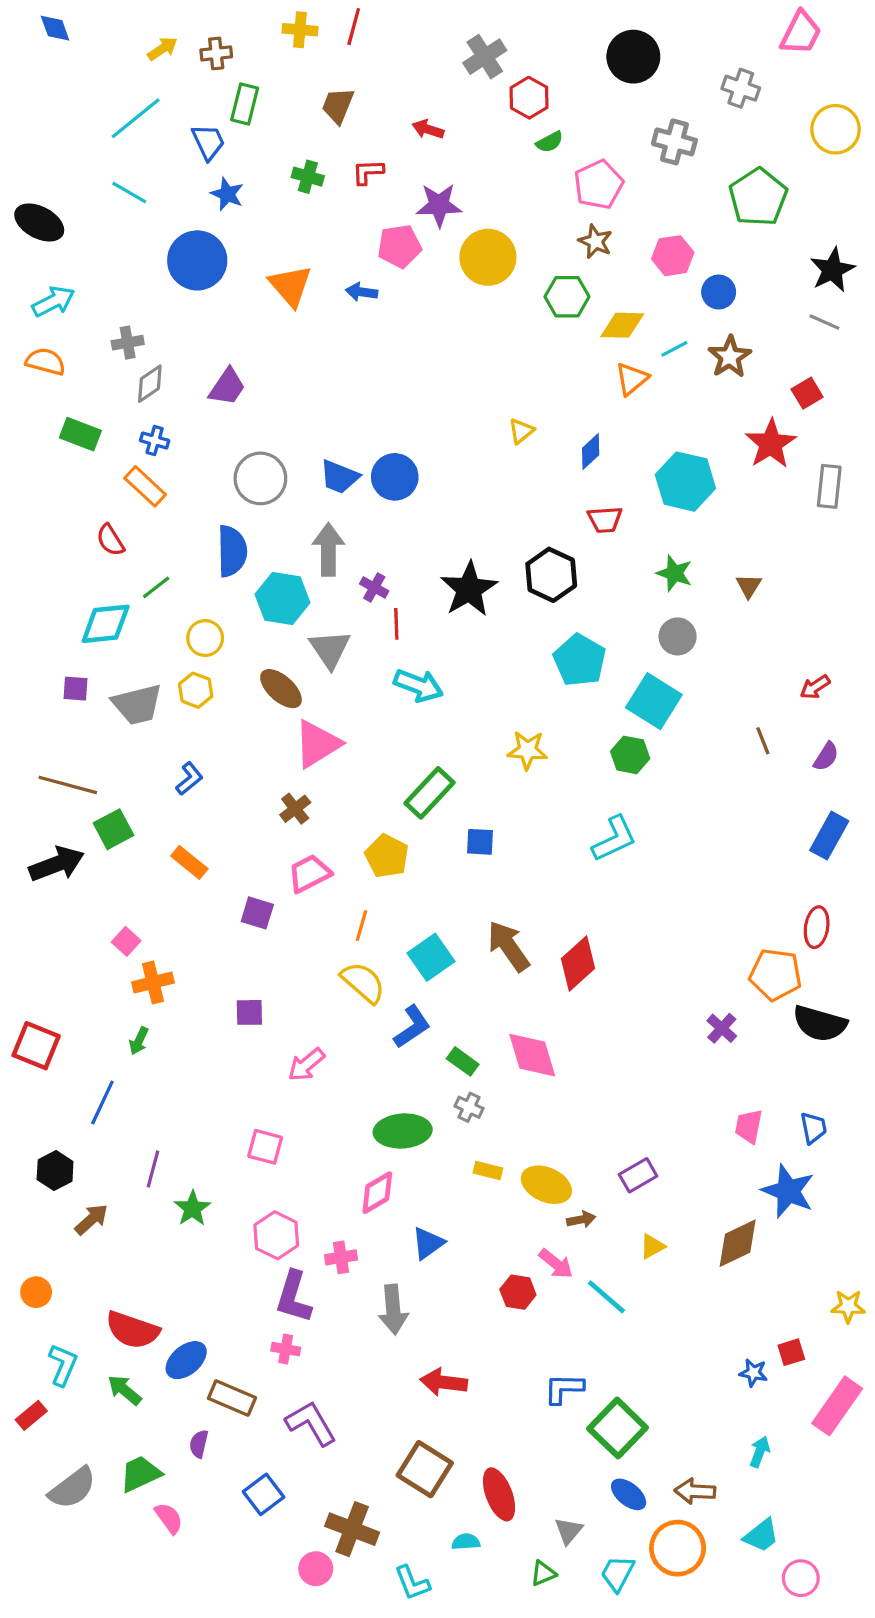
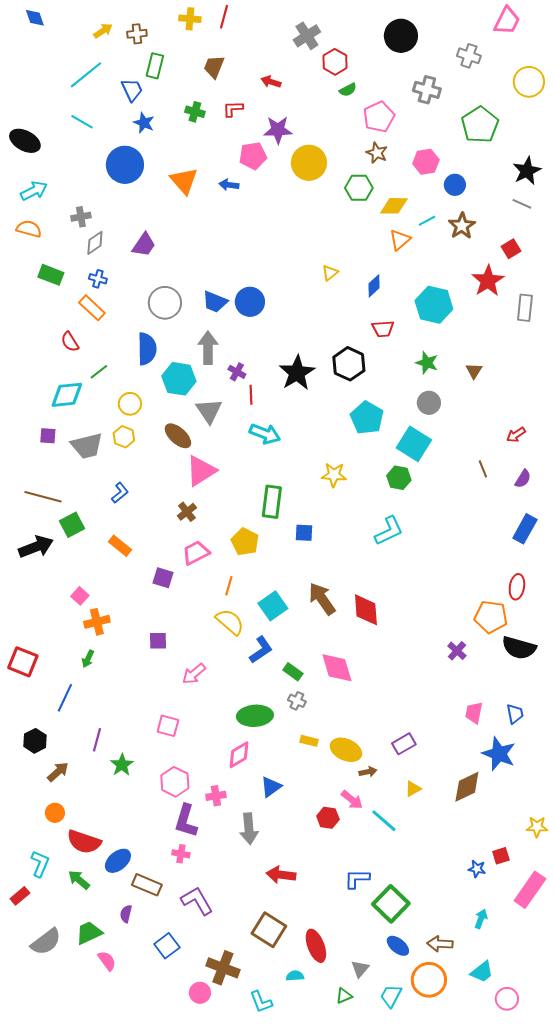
green rectangle: (429, 793) -> (272, 502), turned -36
red diamond: (578, 964) -> (366, 610), turned -52
orange circle: (36, 1292) -> (55, 813), moved

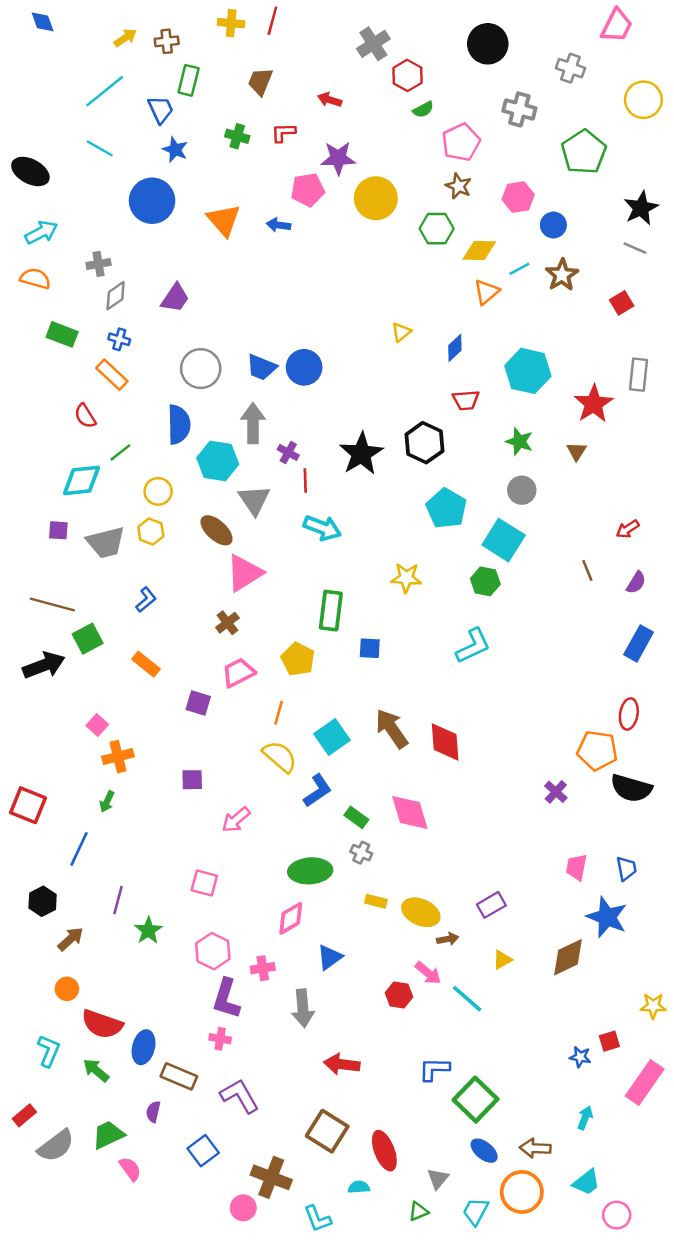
red star: (488, 281) -> (594, 404), moved
blue ellipse: (118, 861) -> (144, 1047), turned -36
red rectangle: (20, 896) -> (24, 1115), moved

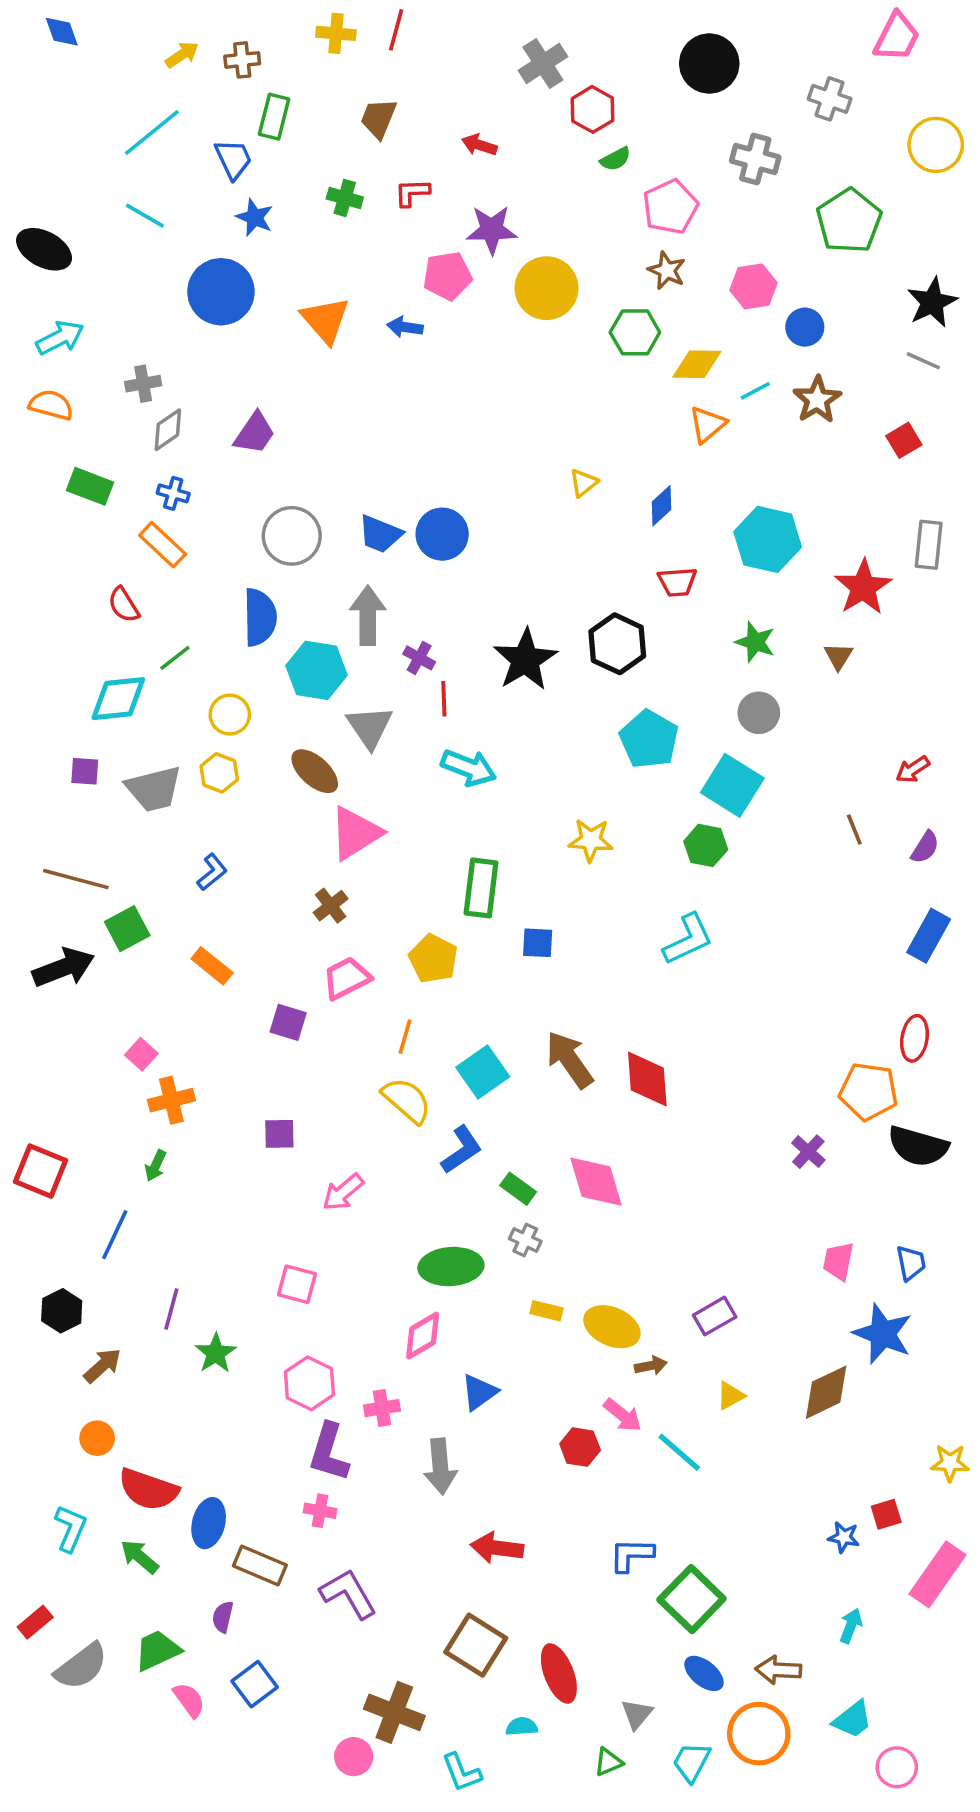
blue square: (203, 1151) -> (255, 1684), moved

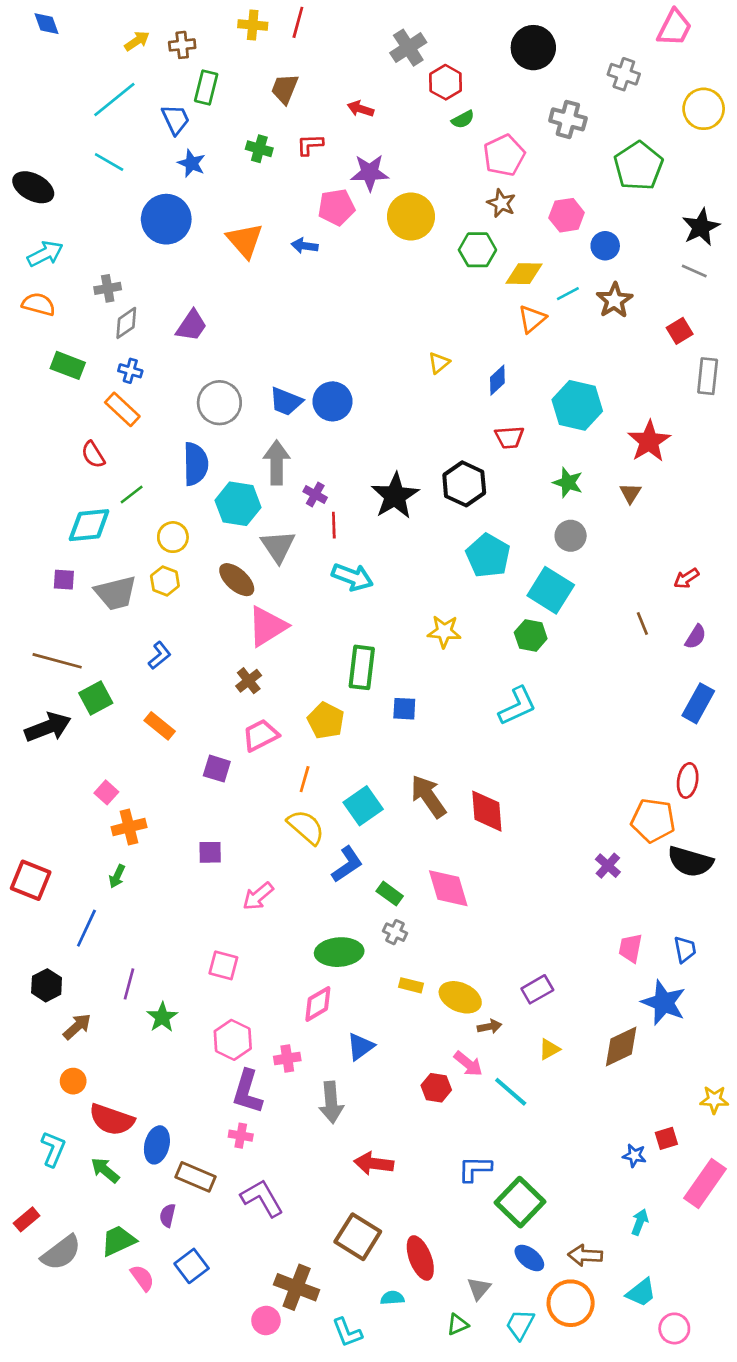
gray rectangle: (929, 545) -> (708, 376), moved

